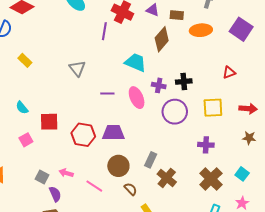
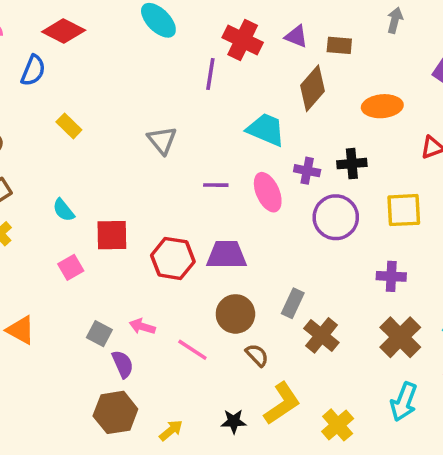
orange ellipse: (201, 30) -> (382, 106), moved

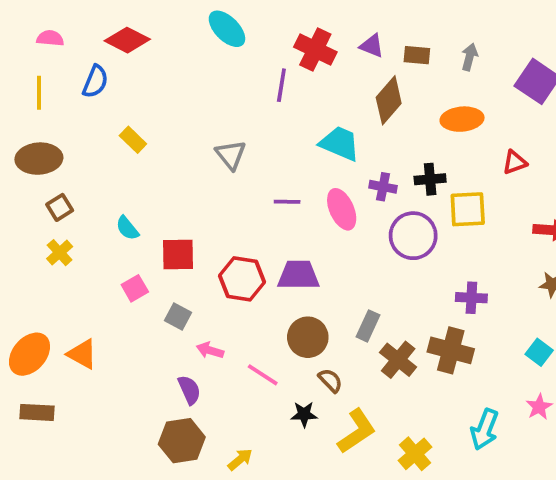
gray arrow: (395, 20) -> (470, 57), moved
yellow square: (404, 210) -> (468, 209), moved
gray square: (99, 334) -> (178, 317), moved
brown cross: (400, 337) -> (451, 350), moved, turned -30
black star: (234, 421) -> (304, 414), moved

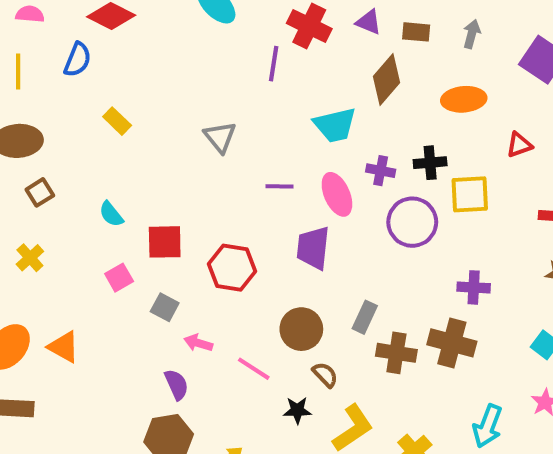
cyan trapezoid: (340, 144) -> (335, 125), turned 144
yellow cross: (60, 253) -> (30, 258), moved
purple trapezoid: (298, 275) -> (313, 248), moved, turned -84
brown cross: (398, 360) -> (396, 353), turned -30

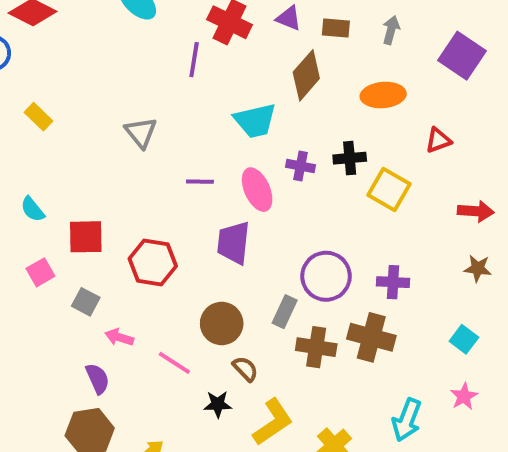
yellow square: (470, 194) -> (389, 190), turned 33
purple circle: (412, 222) -> (326, 276), moved

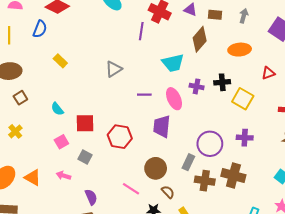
gray triangle: (141, 132) -> (114, 69), turned 36
purple cross: (393, 282) -> (245, 138), moved
pink arrow: (119, 337) -> (63, 176), moved

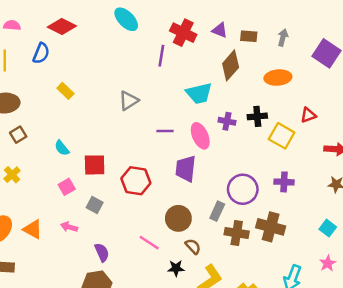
red triangle: (268, 73) -> (308, 115), moved

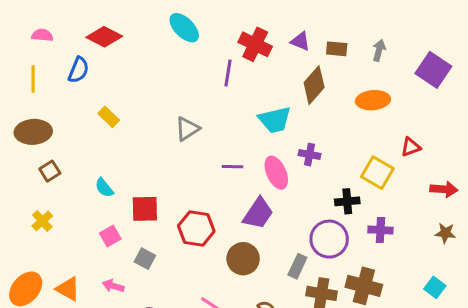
black cross: (257, 116) -> (347, 201), moved
purple trapezoid: (186, 169) -> (258, 213), turned -152
brown circle: (178, 218) -> (243, 259), moved

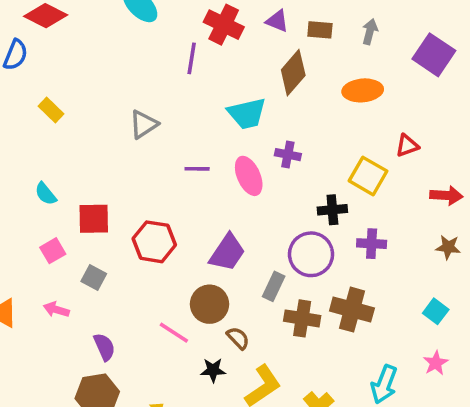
purple trapezoid: (258, 213) -> (227, 253), moved
brown circle: (243, 259) -> (209, 304), moved

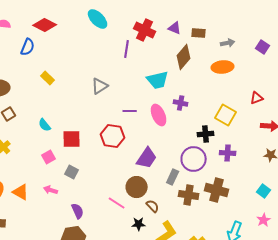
gray arrow: (370, 32) -> (228, 43), moved, turned 64
purple square: (434, 55) -> (263, 47), size x0.6
red triangle: (407, 146) -> (257, 98), moved
red hexagon: (154, 242) -> (113, 136), moved

